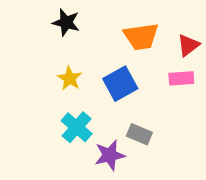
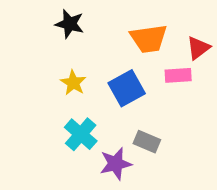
pink rectangle: (181, 78) -> (178, 75), moved

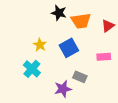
black star: (70, 24) -> (59, 13), moved
pink rectangle: (178, 75) -> (104, 57), moved
cyan cross: (81, 134) -> (32, 69), moved

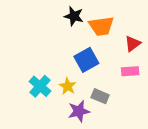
red triangle: (108, 26) -> (133, 44), moved
yellow star: (40, 45) -> (68, 86), moved

